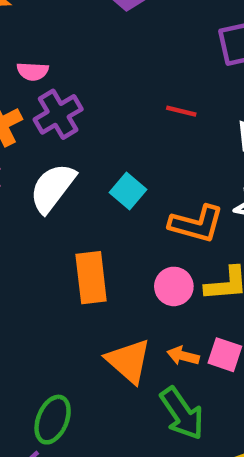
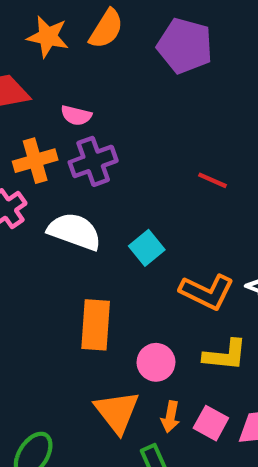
white semicircle: (53, 188) -> (75, 231), turned 62
pink circle: (174, 286) -> (156, 362), moved
orange arrow: (183, 356) -> (170, 417), turned -104

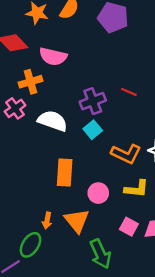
pink semicircle: (76, 115) -> (53, 56), size x1.6
purple cross: (93, 161) -> (93, 101), moved
orange arrow: (170, 417) -> (47, 221), moved

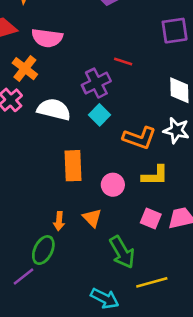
orange cross: (30, 82) -> (25, 69), turned -30
red line: (129, 92) -> (123, 62), moved
orange triangle: (77, 221) -> (92, 218), size x0.7

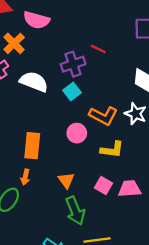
orange rectangle: (73, 166) -> (32, 146), moved
pink circle: (113, 185) -> (77, 133), moved
orange triangle: (92, 218) -> (66, 180), moved

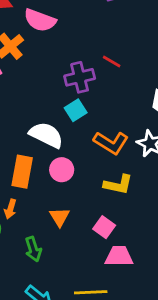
white semicircle: (34, 82) -> (46, 135), moved
pink circle: (77, 133) -> (62, 170), moved
pink trapezoid: (130, 189) -> (119, 256), moved
green arrow: (75, 211) -> (33, 249), moved, size x0.7

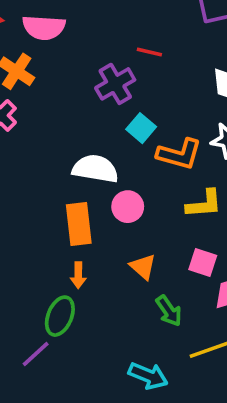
cyan square: (76, 110) -> (141, 128), moved
green arrow: (33, 249) -> (169, 311), moved

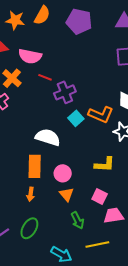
red line: (149, 52) -> (45, 77), moved
orange L-shape: (179, 154) -> (101, 115), moved
pink circle: (128, 207) -> (63, 173), moved
green ellipse: (60, 316) -> (29, 228), moved

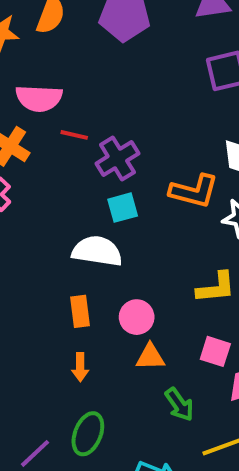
cyan square: (76, 118) -> (123, 208), moved, turned 35
orange rectangle: (35, 166) -> (80, 311), size x0.7
orange triangle: (67, 194) -> (150, 357), turned -42

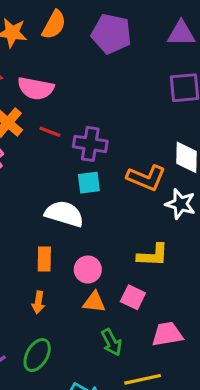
red line: (74, 135) -> (50, 132), moved
purple cross: (117, 158) -> (90, 144), turned 32
pink square: (215, 351) -> (133, 297), moved

